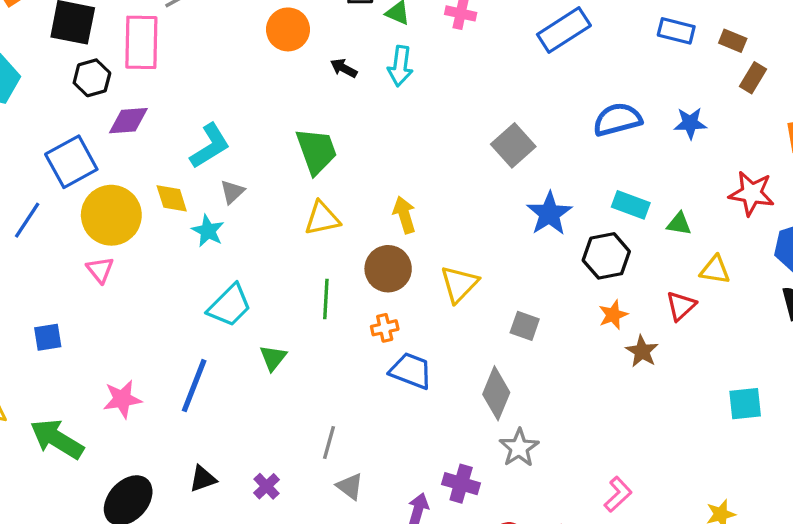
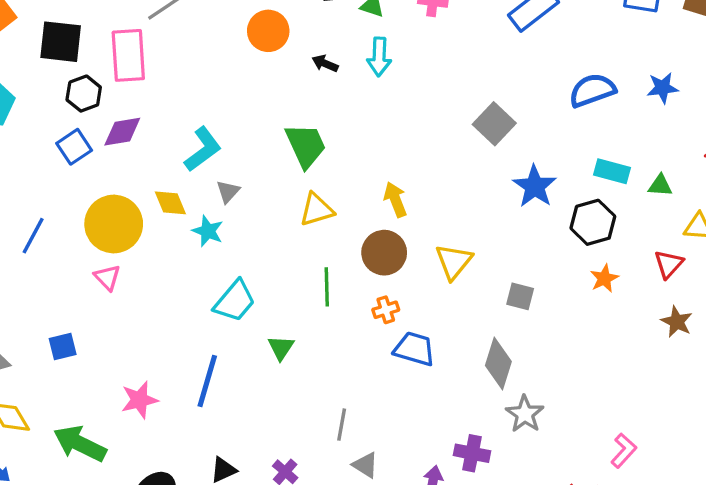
blue square: (71, 162) -> (74, 147), moved, size x0.7
brown star: (642, 351) -> (677, 322), moved

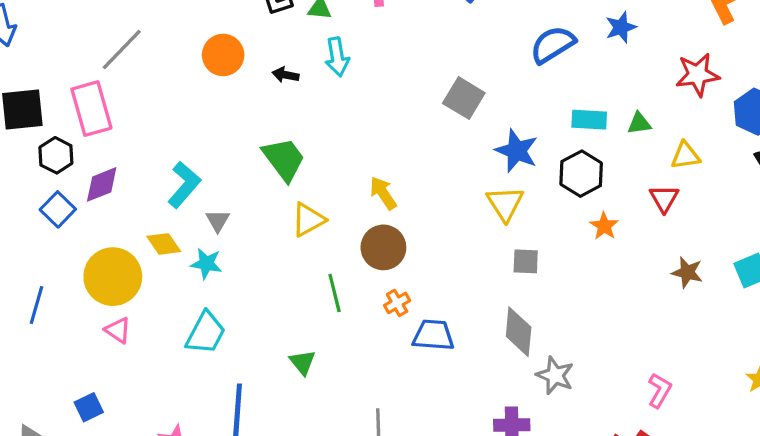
yellow triangle: (454, 262) -> (505, 204), moved
cyan trapezoid: (235, 301) -> (206, 333), moved
brown star: (677, 322) -> (687, 272), moved

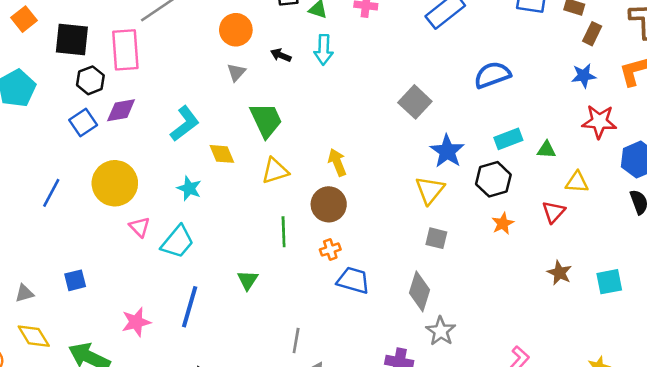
blue star: (621, 27) -> (584, 76), moved
cyan rectangle: (589, 120) -> (508, 139), turned -36
gray triangle: (218, 221) -> (236, 72), moved
yellow diamond: (164, 244) -> (222, 154), moved
pink triangle: (118, 330) -> (140, 227), moved

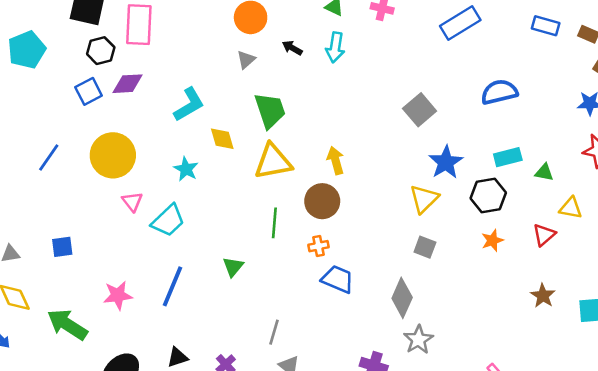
yellow triangle: (275, 171) -> (273, 162), size x1.4

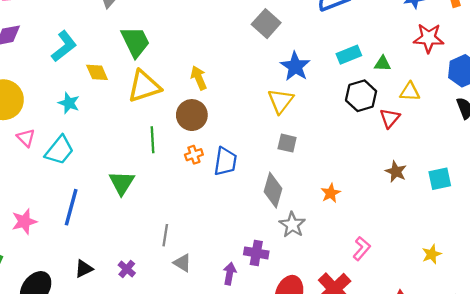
black hexagon: (488, 195) -> (361, 96), moved
orange star: (492, 240) -> (331, 193), moved
green triangle: (233, 267) -> (122, 183), size x1.4
blue trapezoid: (338, 279) -> (225, 161), moved, turned 84

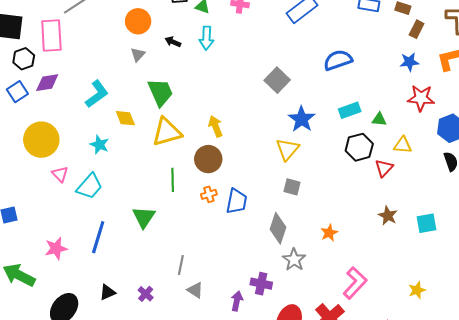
pink L-shape: (362, 249) -> (355, 283), size x1.5

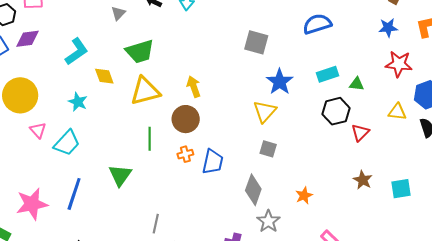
gray square: (277, 80) -> (256, 42), turned -30
green trapezoid: (160, 92) -> (140, 51), turned 96
yellow triangle: (403, 145) -> (397, 112), moved
pink star: (56, 248) -> (32, 204), size x1.4

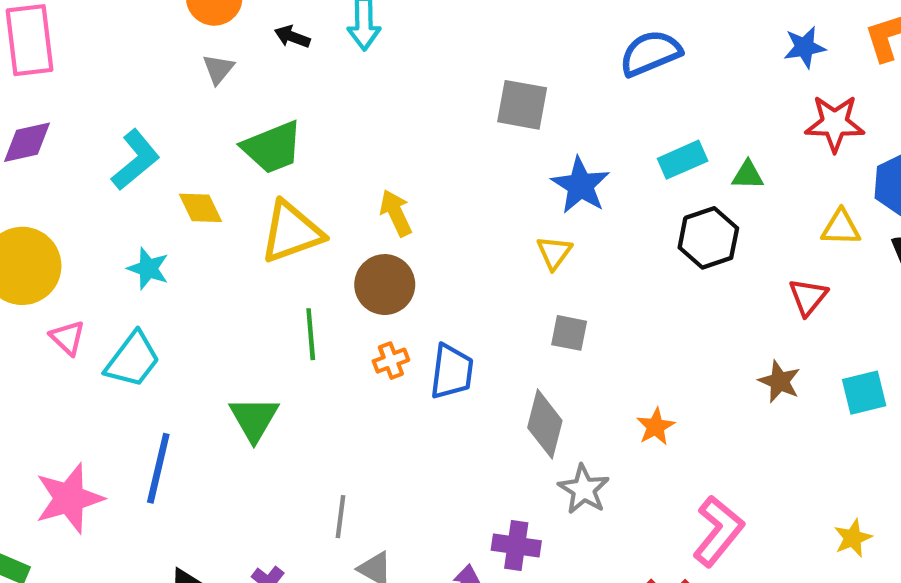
yellow triangle: (265, 111) -> (554, 253), size x0.7
red triangle: (360, 133) -> (808, 297), moved

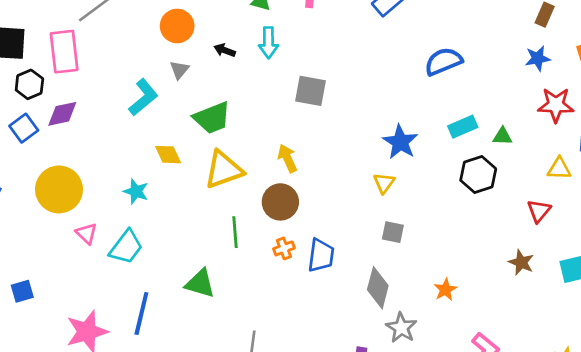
gray square: (522, 105) -> (311, 91), moved
cyan L-shape: (135, 160) -> (143, 97), moved
green triangle: (254, 419) -> (200, 284), turned -44

